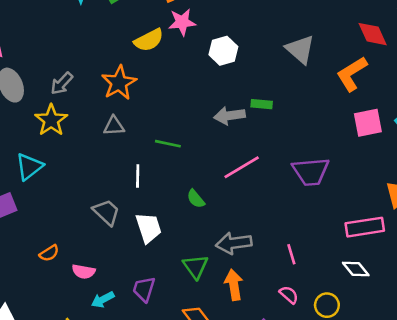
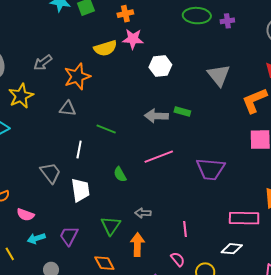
gray arrow: (62, 83) -> (43, 63), moved
gray arrow: (234, 243) -> (143, 213), size x0.6
white diamond: (356, 269) -> (232, 249), turned -55

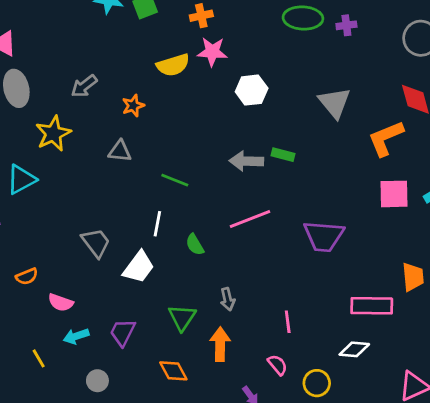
orange star: (77, 77) -> (133, 106), size x0.6
white line: (79, 149) -> (157, 224), moved
white trapezoid: (80, 190) -> (139, 267), turned 45
gray arrow: (143, 213) -> (228, 299), turned -105

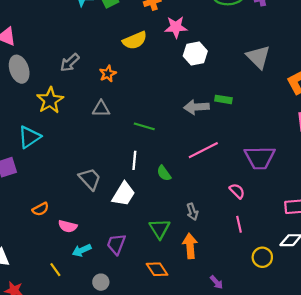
pink star: (212, 52) -> (176, 27), moved
pink semicircle: (278, 365) -> (237, 191), moved
yellow circle: (317, 383) -> (262, 257), moved

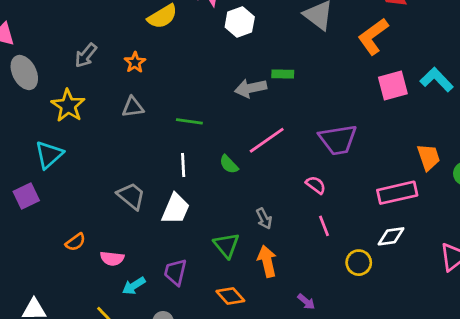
green semicircle: (164, 173) -> (229, 164), moved

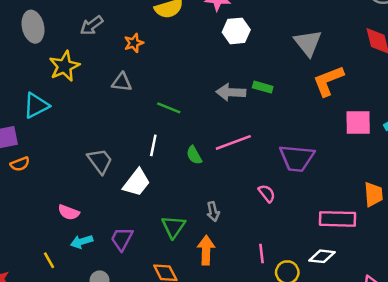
orange L-shape: (373, 36) -> (328, 81), moved
pink line: (324, 226) -> (261, 254), moved
orange semicircle: (75, 242) -> (20, 164), moved

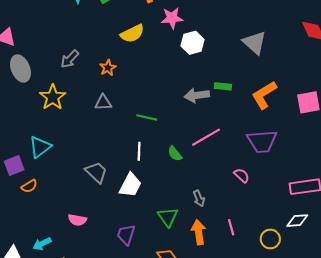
orange L-shape: (328, 81) -> (264, 95), moved
cyan triangle: (36, 105) -> (40, 147), moved
cyan arrow: (82, 242) -> (42, 244), moved
pink line: (261, 254) -> (231, 227), moved

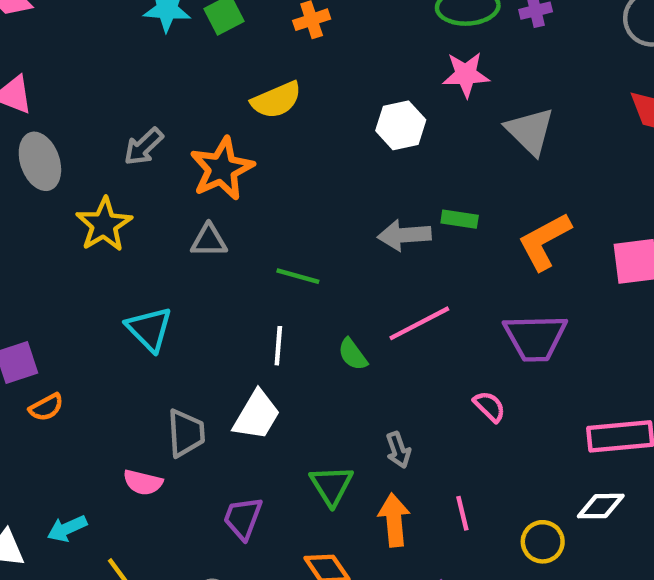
pink star: (172, 18) -> (466, 75), moved
orange star: (108, 68) -> (222, 169), size x1.8
cyan triangle: (40, 147) -> (149, 329), moved, turned -40
gray trapezoid: (96, 172) -> (186, 433), moved, turned 40

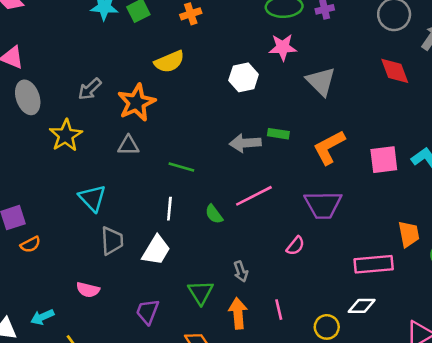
pink semicircle: (489, 406) -> (295, 246), turned 84
gray trapezoid: (186, 433) -> (112, 241), moved

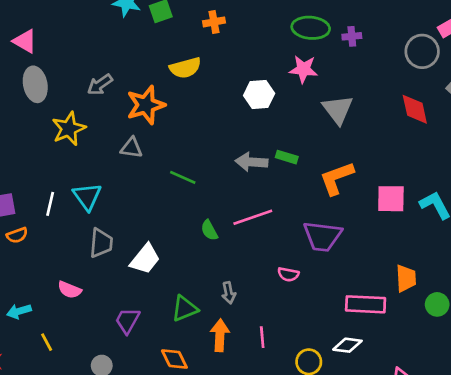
white line: (169, 209) -> (50, 204), moved
pink semicircle: (295, 246) -> (288, 274), turned 54
green triangle: (201, 292) -> (185, 309), turned 32

